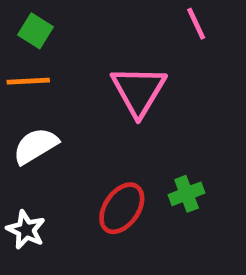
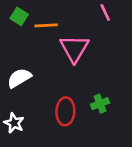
orange line: (28, 81) -> (46, 25), moved
red ellipse: (122, 208) -> (65, 111), turned -32

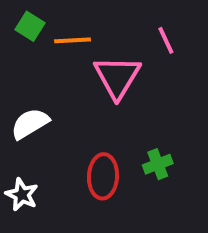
pink line: (105, 13) -> (166, 40), moved

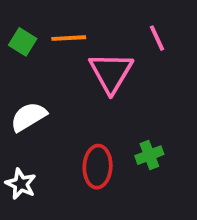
green square: (30, 26) -> (23, 42), moved

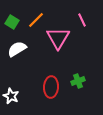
orange line: (69, 38) -> (36, 20), turned -42
white semicircle: (28, 117) -> (17, 49), moved

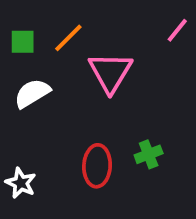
pink line: (82, 20) -> (177, 30), moved, turned 64
green square: (12, 22) -> (23, 42), turned -32

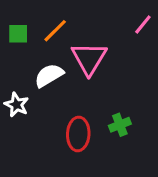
white semicircle: (32, 93) -> (49, 75), moved
white star: (21, 183) -> (17, 105), moved

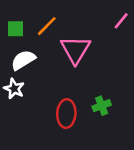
white semicircle: (49, 75) -> (23, 60), moved

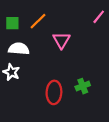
pink triangle: (75, 50) -> (61, 40), size x0.7
white semicircle: (23, 60) -> (19, 49), turned 36

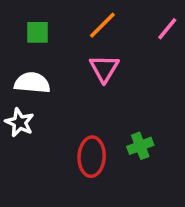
orange line: (38, 21) -> (102, 25), moved
green square: (12, 23) -> (38, 32), moved

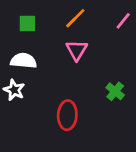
green cross: (140, 146) -> (115, 91), moved, turned -30

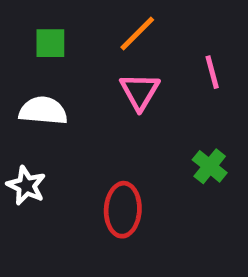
pink line: (123, 21) -> (212, 72), moved, turned -54
white star: (14, 90) -> (26, 186), moved

